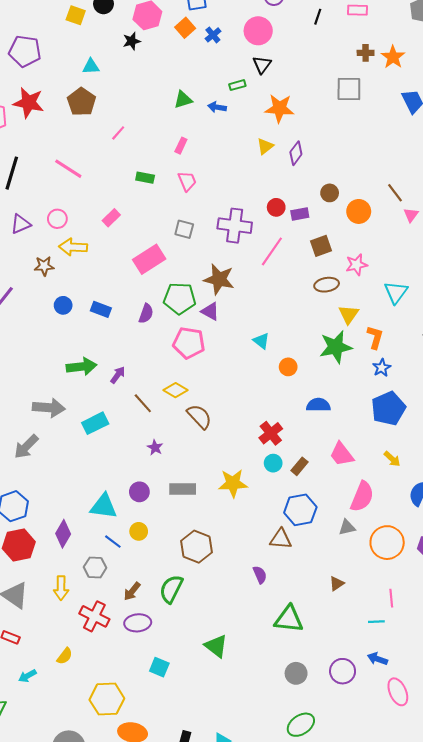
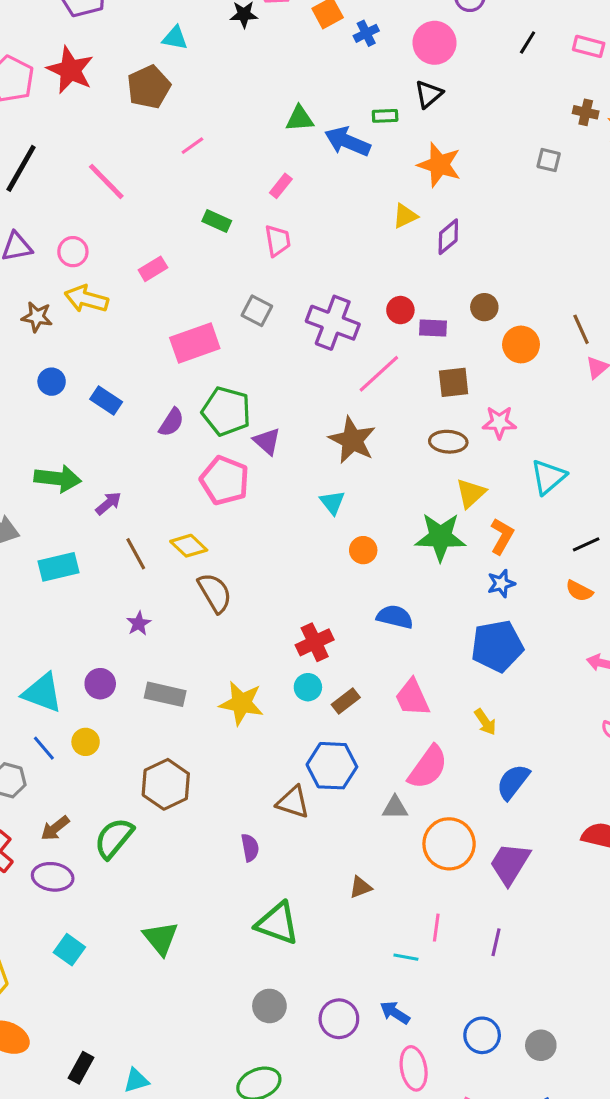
gray square: (349, 89) -> (549, 160), size x0.6
blue arrow: (217, 107) -> (347, 141), size x1.6
brown star: (219, 279) -> (352, 440), moved

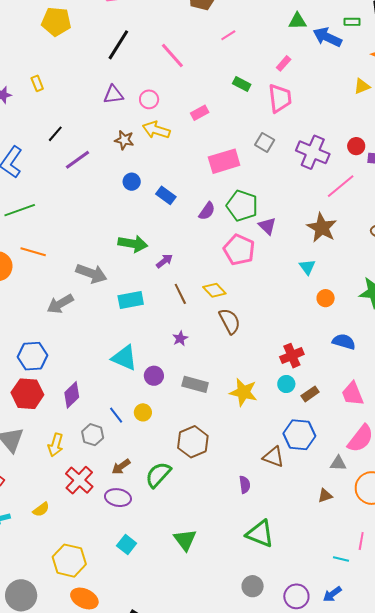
pink trapezoid: (278, 241) -> (280, 98), size x1.4
cyan triangle: (42, 693) -> (124, 358), moved
brown triangle: (360, 887) -> (325, 496), moved
blue arrow: (395, 1013) -> (332, 594), turned -72

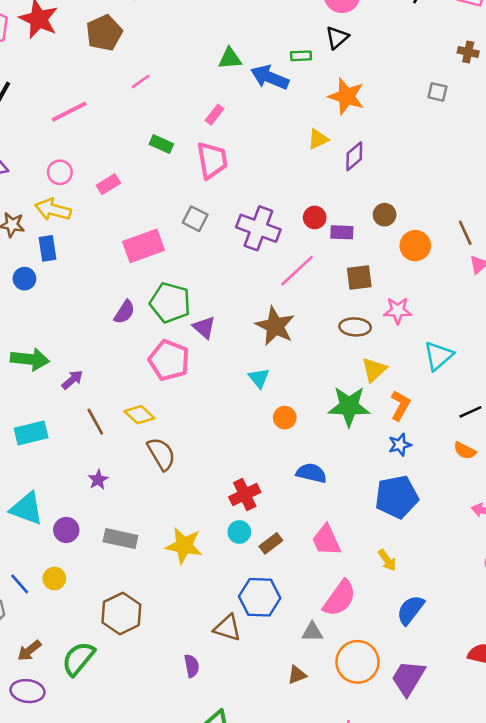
pink line: (172, 56) -> (69, 112), turned -72
pink circle: (149, 99) -> (60, 172), moved
blue rectangle: (166, 195) -> (47, 248), moved, turned 48

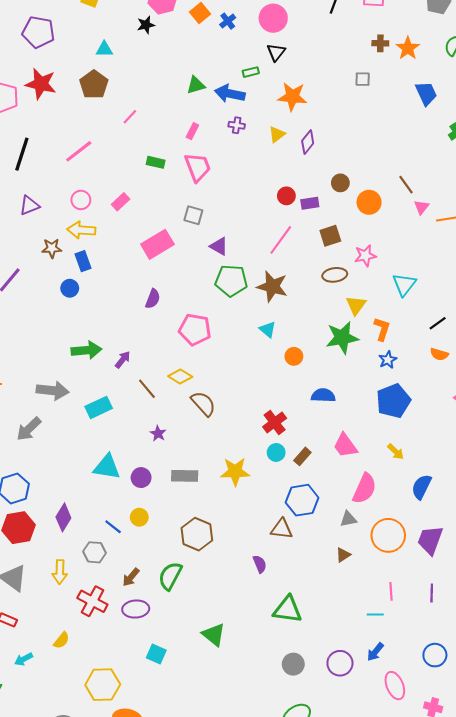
purple cross: (258, 228) -> (237, 125), moved, size x0.5
green pentagon: (170, 303) -> (231, 281), moved
purple triangle: (204, 327) -> (219, 246), moved

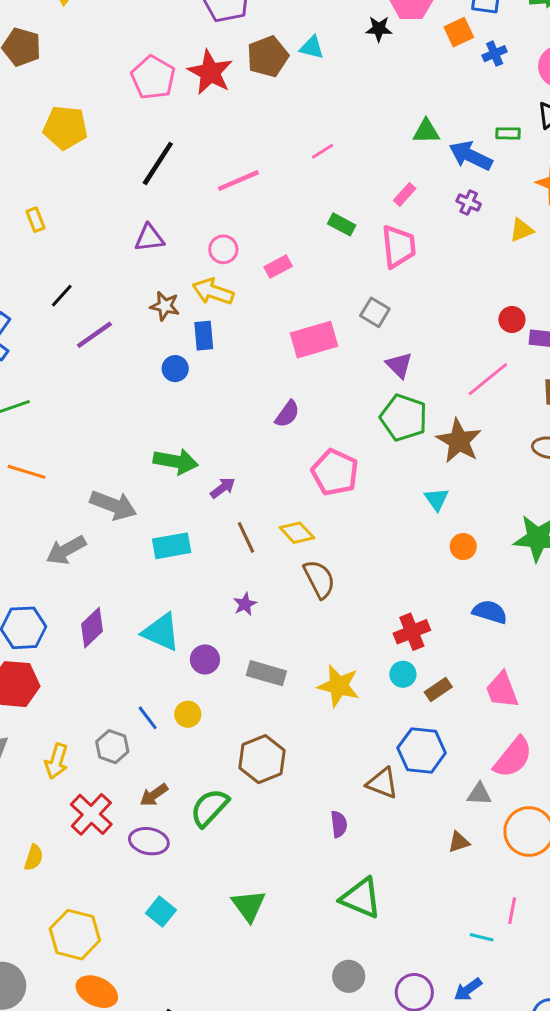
brown pentagon: (94, 84) -> (268, 57), moved
purple diamond: (63, 517) -> (92, 628), moved
yellow semicircle: (61, 640) -> (34, 857), turned -36

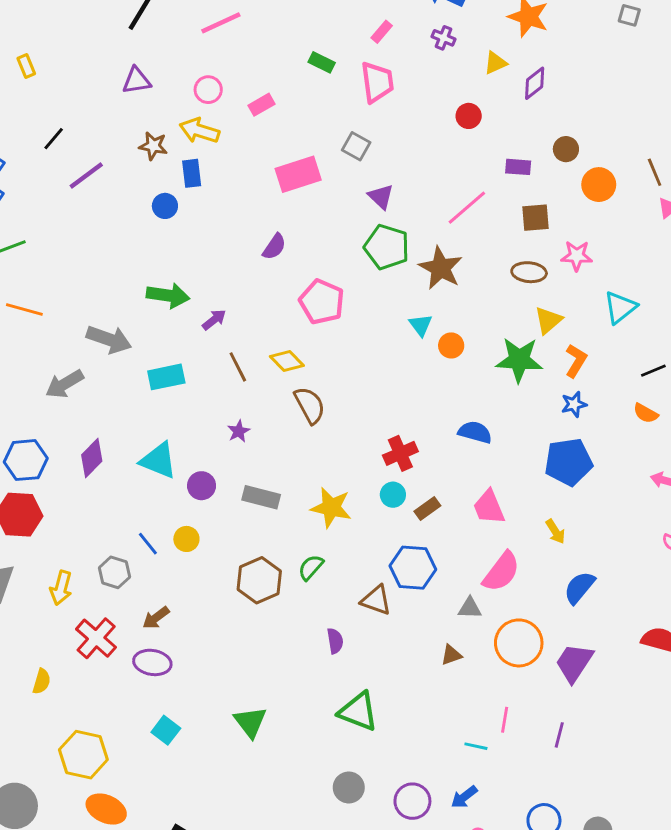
red circle: (512, 319) -> (469, 116), moved
orange circle: (463, 547) -> (451, 345), moved
green semicircle: (209, 808) -> (311, 567), moved, size x0.7

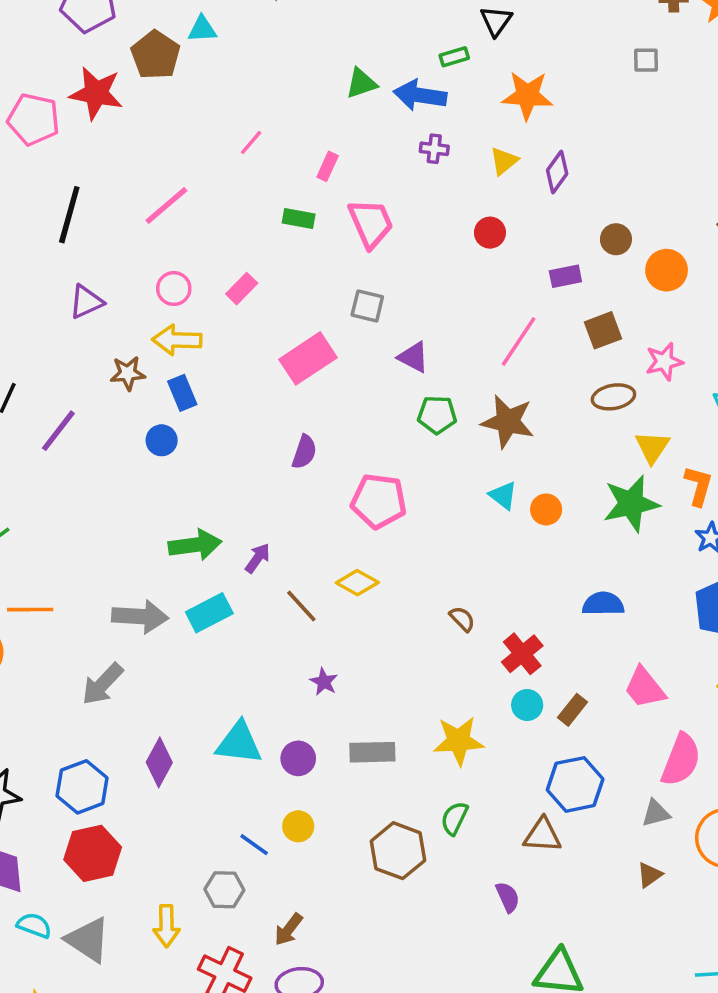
pink rectangle: (382, 32) -> (328, 166), moved
green pentagon: (387, 247) -> (437, 415), size x0.7
cyan rectangle: (166, 377) -> (209, 613), moved
brown semicircle: (310, 405) -> (462, 619), moved, size x0.6

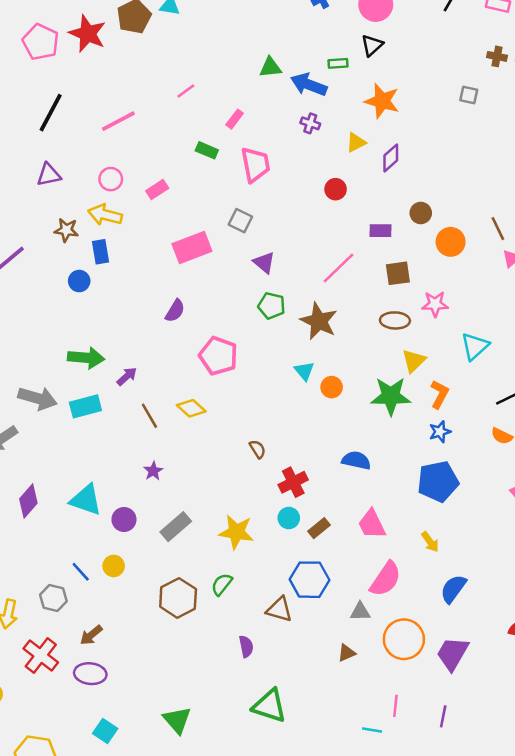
gray rectangle: (372, 752) -> (176, 527), turned -52

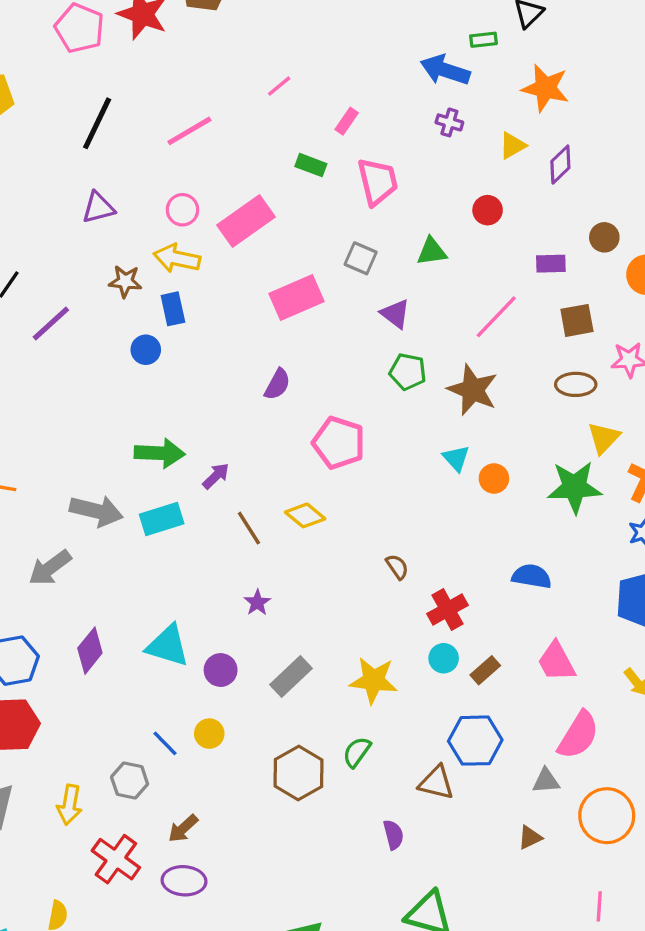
green triangle: (270, 67) -> (432, 251), moved
pink rectangle: (157, 189) -> (246, 221), size x1.8

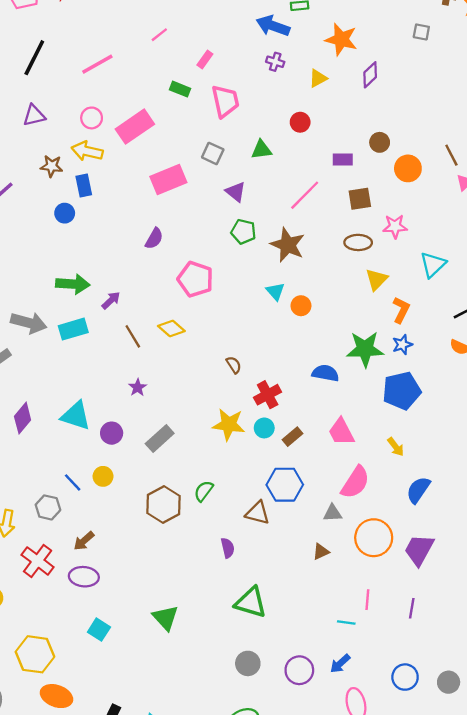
purple diamond: (560, 165) -> (370, 75), moved
green star: (574, 487) -> (365, 349), moved
yellow star: (373, 680) -> (229, 425), moved

